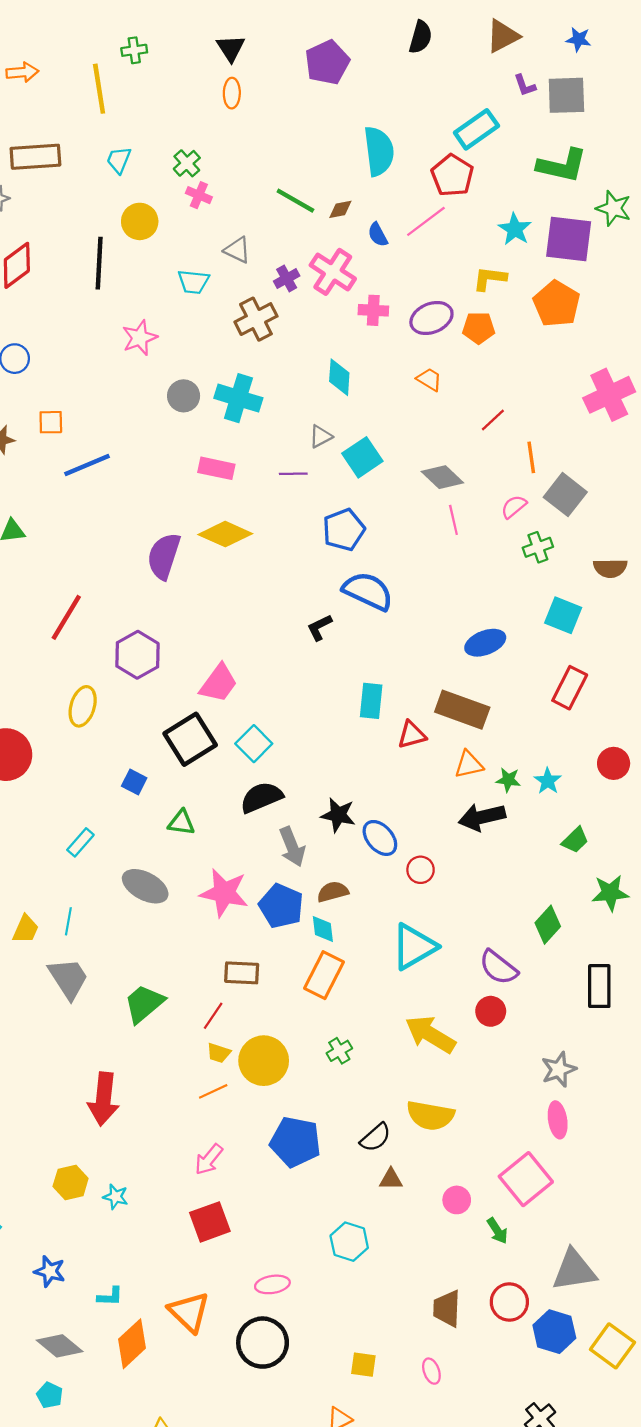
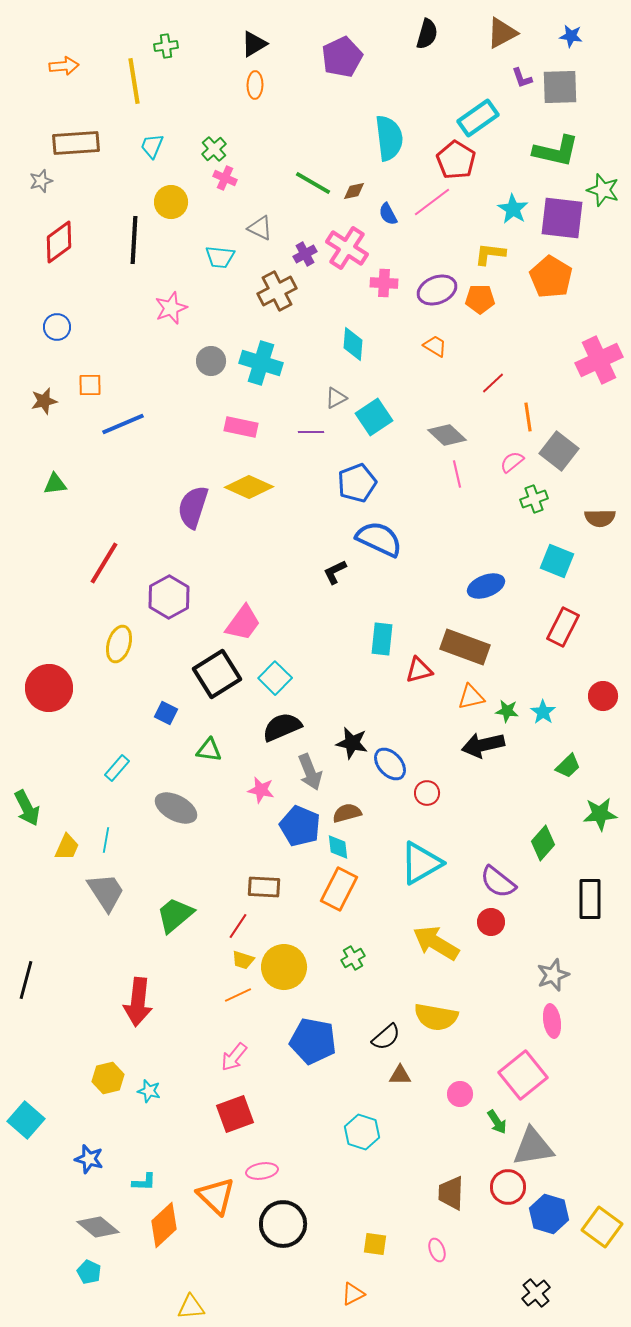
black triangle: (231, 48) -> (254, 44), turned 32
pink star: (224, 893) -> (261, 790), moved, size x0.6
gray triangle: (574, 1270) -> (533, 1147), moved
pink ellipse: (272, 1284) -> (262, 1171), moved

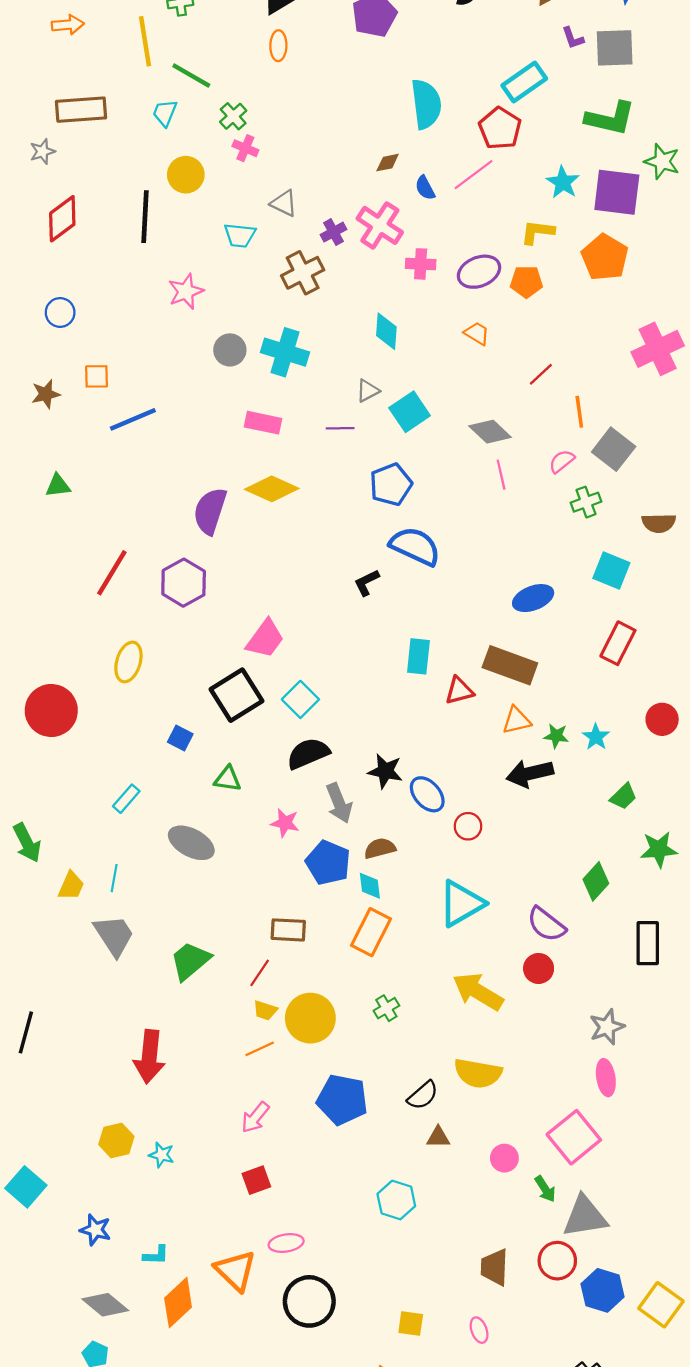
green line: (313, 183) -> (191, 75), moved
purple hexagon: (169, 597) -> (184, 583), moved
red square: (235, 1114) -> (256, 1180), size x0.7

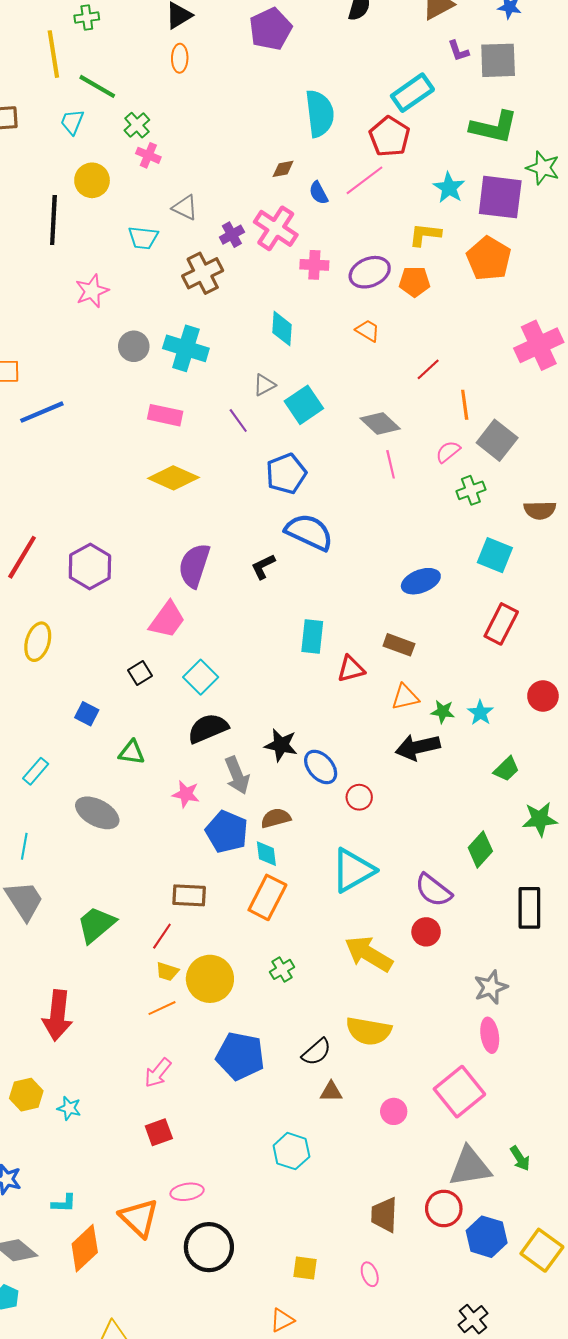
purple line: (340, 428) -> (238, 420), turned 55
purple semicircle: (210, 511) -> (194, 566), moved
brown rectangle: (510, 665) -> (399, 645), size x0.6
black square: (236, 695) -> (140, 673), size x0.5
green arrow: (545, 1189) -> (520, 1158), moved

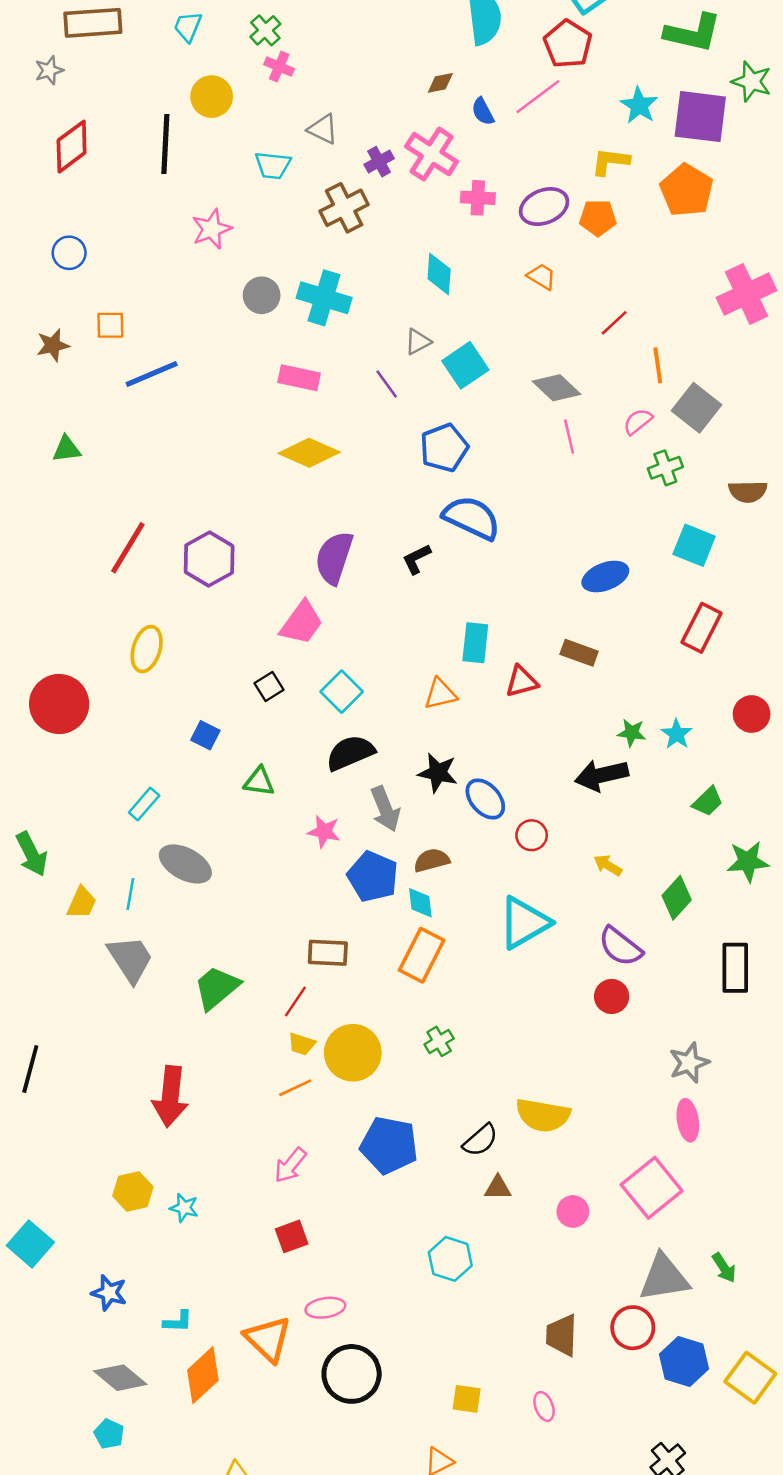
orange triangle: (405, 697) -> (440, 694), moved
gray ellipse: (97, 813) -> (185, 864), moved
yellow arrow: (369, 954) -> (608, 865), moved, size x0.5

